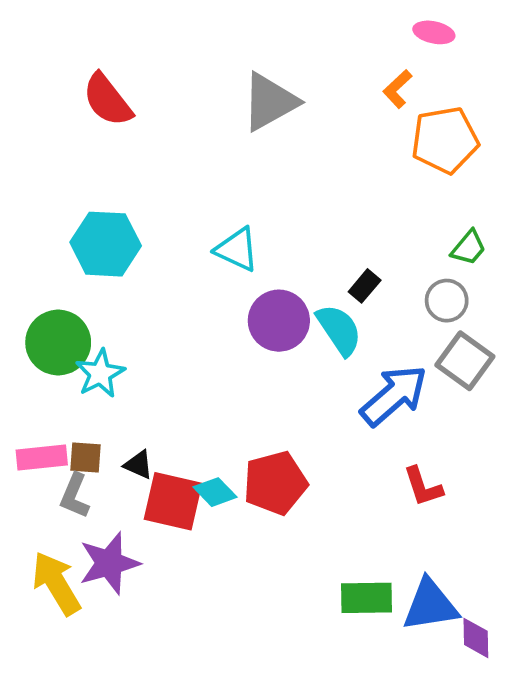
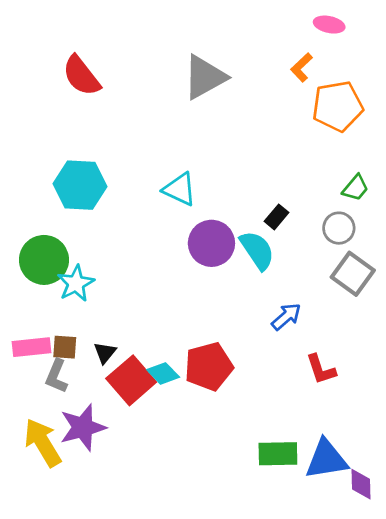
blue arrow: (394, 395) -> (286, 317), moved, size x0.6
black triangle: (138, 465) -> (105, 353), turned 45
red square: (173, 501) -> (131, 380), turned 36

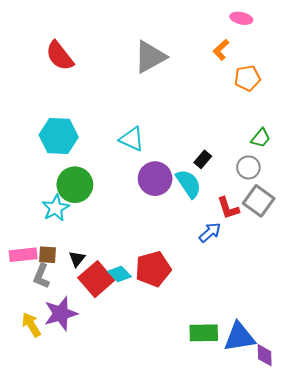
orange pentagon: (337, 106) -> (247, 78), size x0.7
green circle: (44, 260) -> (75, 185), moved
red L-shape: (321, 369) -> (228, 208), moved
yellow arrow: (43, 443) -> (31, 325), size x0.7

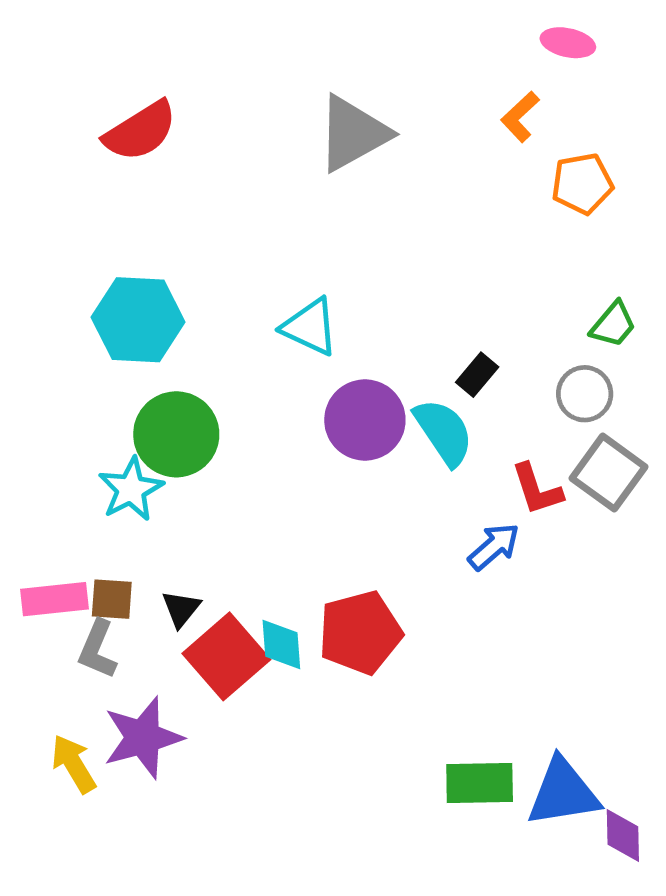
red semicircle: (60, 56) -> (140, 131), turned -84
cyan diamond: (120, 274) -> (281, 644), turned 40

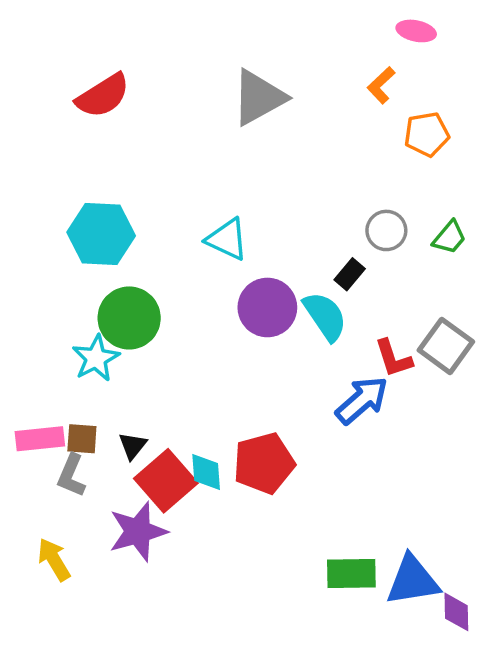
gray circle: (585, 394) -> (386, 230), moved
blue arrow: (494, 547) -> (362, 400), size x1.4
purple star: (143, 738) -> (138, 531), moved

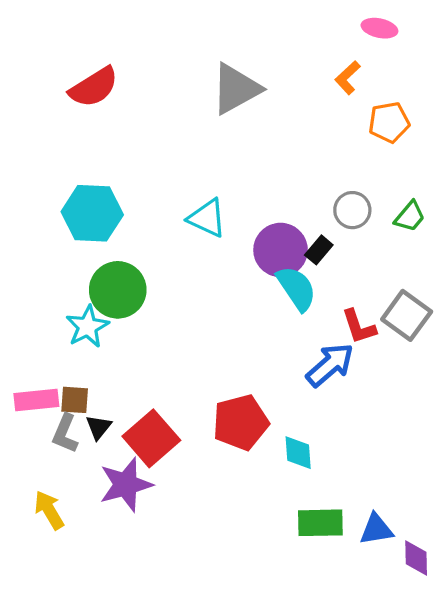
purple circle: (267, 307) -> (281, 250), moved
black triangle: (133, 446) -> (99, 427), moved
cyan diamond: (206, 472) -> (298, 453), moved
blue triangle: (413, 580) -> (376, 529), size x0.7

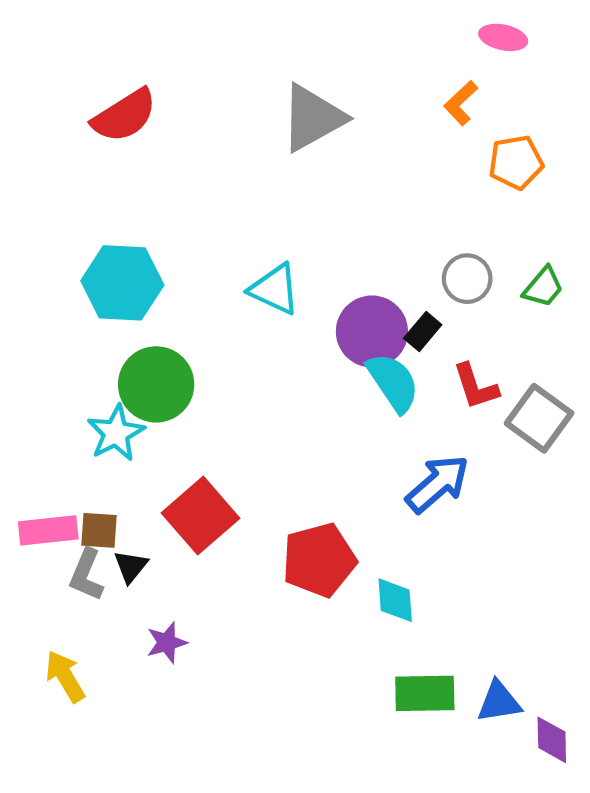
red L-shape: (359, 327) -> (476, 387), moved
red square: (151, 438) -> (201, 516), moved
purple star: (126, 485) -> (167, 643), size x0.6

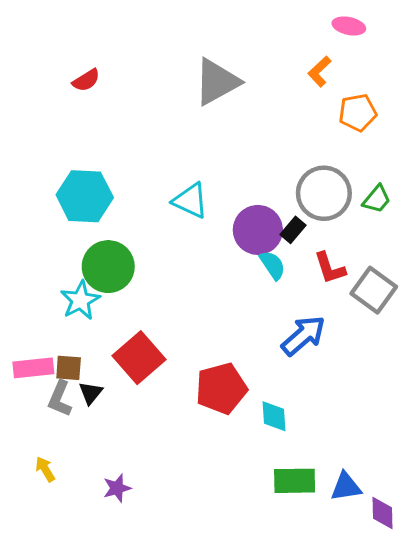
red semicircle: (124, 116) -> (86, 80), size x0.6
gray circle: (467, 279) -> (324, 193), size x1.6
cyan semicircle: (393, 382) -> (273, 265), size x0.7
purple star: (167, 643) -> (117, 488), moved
yellow arrow: (65, 676) -> (45, 469), size x0.7

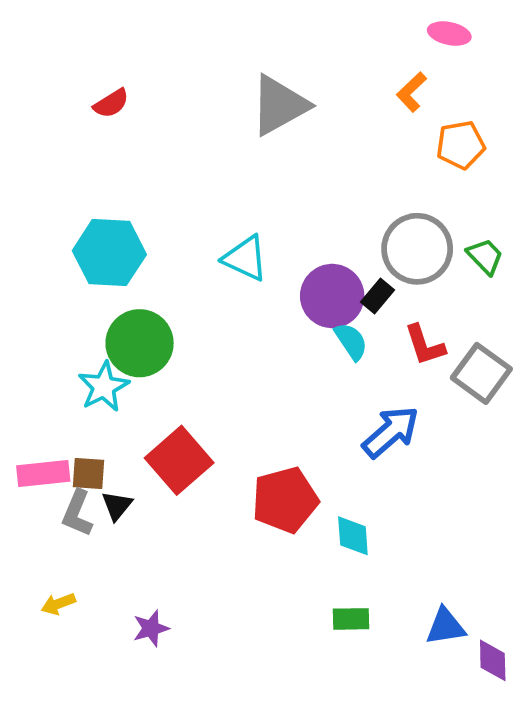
green trapezoid: (377, 199) -> (485, 256), turned -84
yellow arrow: (45, 469) -> (58, 604), turned -80
green rectangle: (295, 481) -> (351, 619), moved, size x0.7

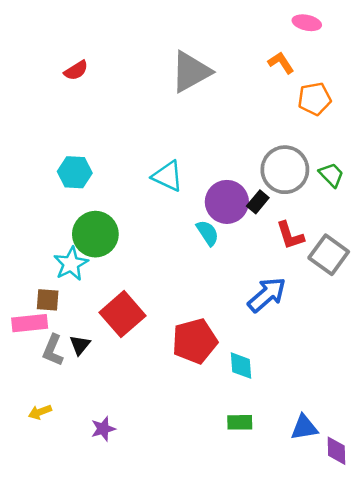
orange L-shape: (411, 92) -> (281, 63), turned 100
cyan hexagon: (109, 253) -> (75, 172), size x0.7
cyan semicircle: (351, 341) -> (208, 233), moved
brown square: (89, 473) -> (48, 300), moved

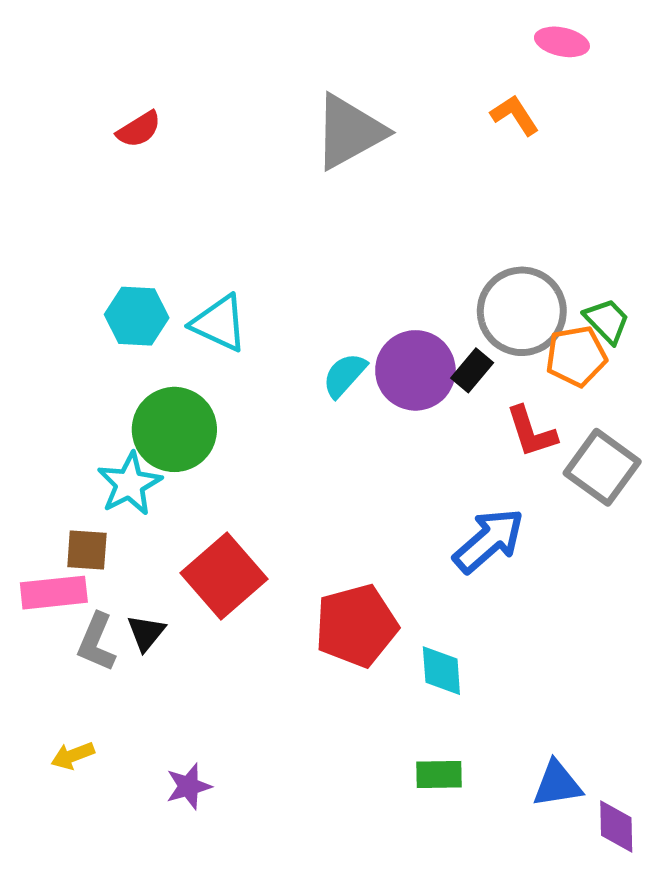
orange pentagon: (315, 99) -> (576, 356), moved
cyan triangle: (168, 176) -> (219, 323), moved
cyan semicircle: (208, 233) -> (345, 375), moved, turned -104

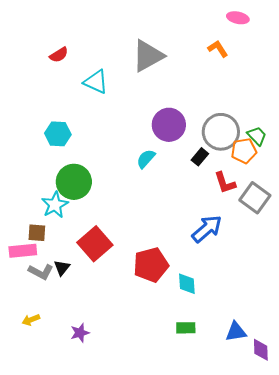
cyan triangle: (219, 323) -> (96, 82), moved
purple circle: (415, 370) -> (169, 125), moved
gray L-shape: (96, 642) -> (41, 272), turned -85

